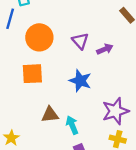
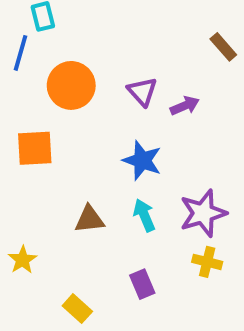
orange square: (32, 74) -> (35, 148), moved
cyan arrow: (72, 125) -> (144, 215), moved

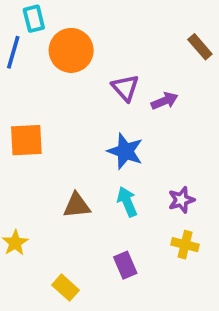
orange circle: (71, 85) -> (71, 50), moved
purple star: (203, 213) -> (181, 200), size x0.6

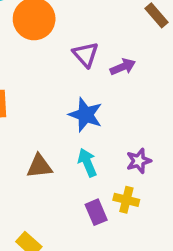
yellow cross: (185, 245) -> (126, 200), moved
purple rectangle: (125, 265) -> (96, 212), moved

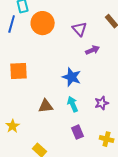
purple triangle: (86, 54) -> (80, 29), moved
yellow cross: (126, 200) -> (107, 139), moved

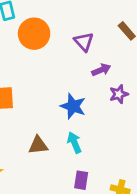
purple star: (102, 103) -> (119, 94), moved
purple rectangle: (78, 132) -> (81, 180), turned 32

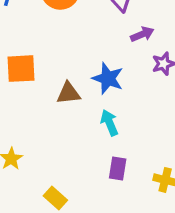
brown triangle: (38, 145) -> (68, 93), moved

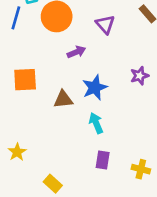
purple arrow: (142, 34) -> (76, 52), moved
blue star: (108, 78) -> (95, 88), turned 30

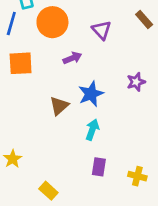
orange square: (25, 80) -> (21, 63), moved
brown triangle: (63, 99) -> (59, 106), turned -36
cyan arrow: (96, 123) -> (92, 130), turned 42

